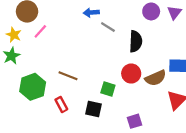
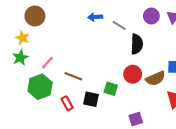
gray line: (108, 27) -> (119, 25), moved
pink line: (40, 31) -> (47, 63), moved
black square: (94, 109) -> (91, 99), moved

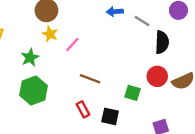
yellow star: (22, 38) -> (50, 34), moved
pink line: (47, 63) -> (72, 45), moved
green hexagon: (40, 87) -> (33, 91), moved
black square: (91, 99) -> (110, 116), moved

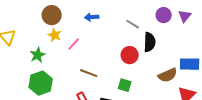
blue arrow: (115, 12) -> (92, 17), moved
red circle: (157, 76) -> (130, 55), moved

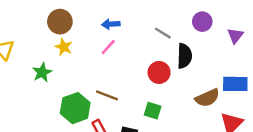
purple triangle: (185, 16) -> (235, 36), moved
pink line: (74, 44) -> (108, 47), moved
green hexagon: (41, 83) -> (75, 108), moved

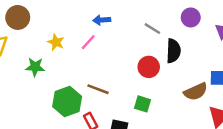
brown circle: (60, 22) -> (18, 17), moved
pink line: (108, 47) -> (88, 42), moved
green star: (42, 72) -> (35, 67), turned 30

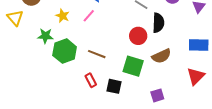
brown semicircle: (196, 92) -> (161, 56), moved
green hexagon: (67, 101) -> (65, 51), moved
green square: (143, 104) -> (133, 66), size x1.5

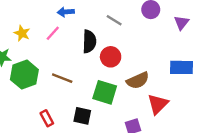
black semicircle: (158, 23) -> (89, 41), moved
red triangle: (196, 76) -> (158, 104), moved
red rectangle: (91, 80) -> (47, 118), moved

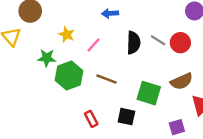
gray line: (114, 20) -> (158, 40), moved
pink line: (53, 33) -> (94, 45), moved
red circle: (111, 57) -> (180, 43), moved

